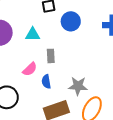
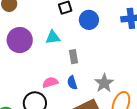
pink semicircle: (30, 69) -> (50, 82), moved, turned -147
gray star: (78, 86) -> (104, 83), turned -30

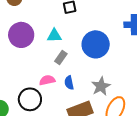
blue circle: (89, 20) -> (96, 44), moved, size x1.4
gray rectangle: (73, 57) -> (61, 58), moved, turned 40

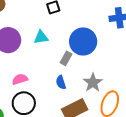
gray rectangle: (61, 58) -> (66, 58), moved
pink semicircle: (47, 80) -> (20, 79), moved

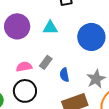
gray rectangle: (66, 58) -> (46, 62), moved

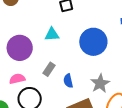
purple circle: (17, 26) -> (20, 48), moved
pink semicircle: (24, 67) -> (17, 79), moved

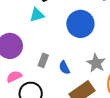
cyan triangle: (52, 34) -> (37, 15), moved

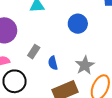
blue circle: (80, 24) -> (78, 24), size x0.7

